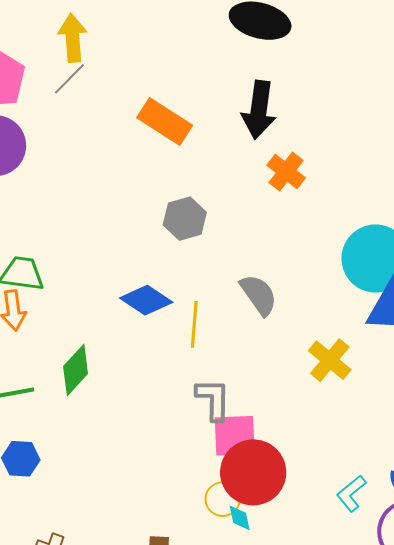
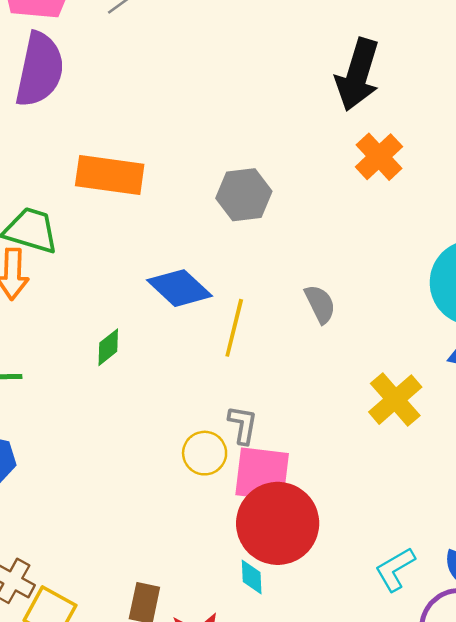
orange rectangle: (165, 122) -> (110, 175), moved, turned -34
gray semicircle: (259, 295) -> (320, 304), size x0.7
green diamond: (76, 370) -> (108, 347), moved, size x0.6
gray L-shape: (213, 399) -> (243, 425), size x0.7
yellow circle: (223, 499) -> (205, 453), moved

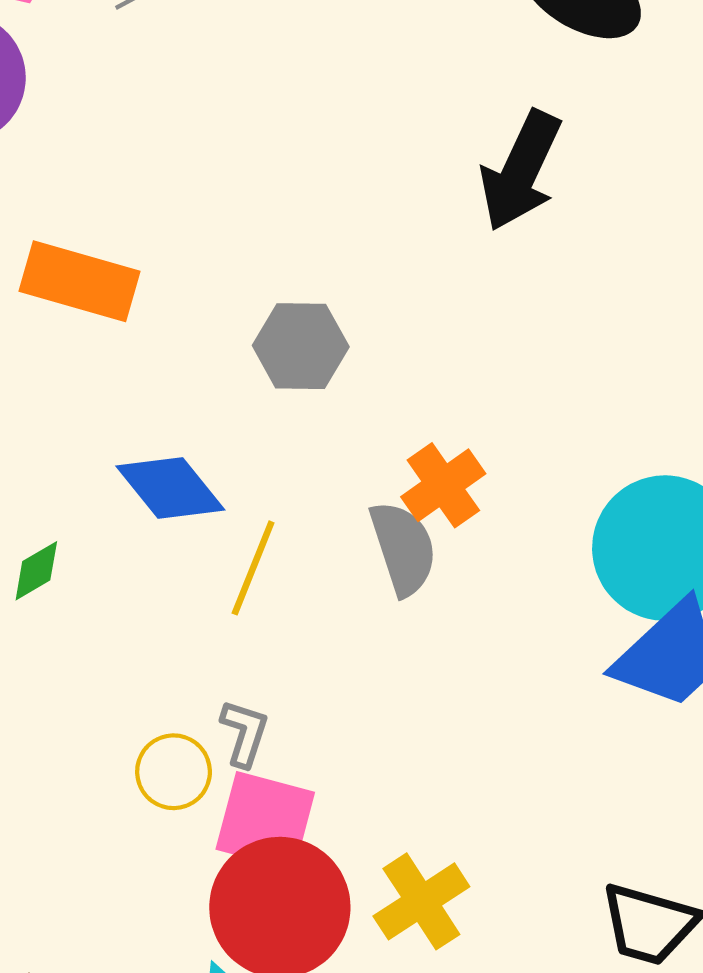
orange cross: (379, 157) -> (443, 485), moved
gray semicircle: (320, 304) -> (403, 548), size x1.4
yellow cross: (395, 400) -> (421, 901), moved

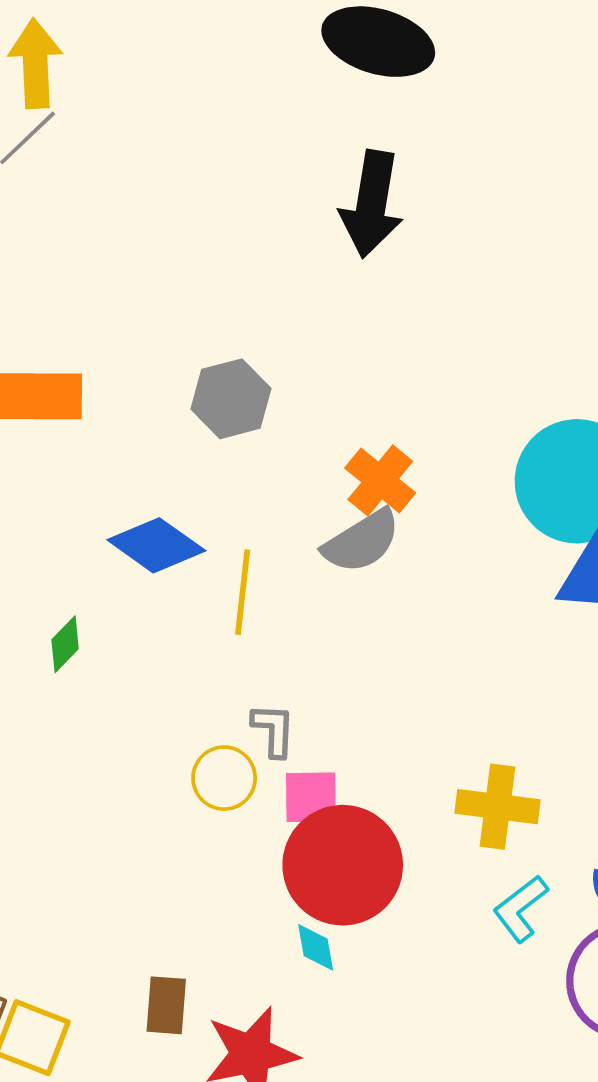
gray semicircle: (403, 548) -> (362, 541), turned 92
pink square: (265, 821) -> (311, 797), size x0.7
yellow cross: (421, 901) -> (497, 807), moved, turned -34

